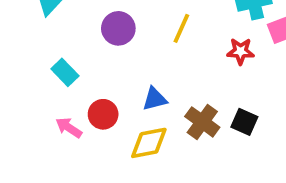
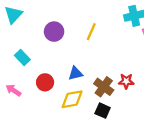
red star: (240, 51) -> (126, 81), moved
black square: (244, 122) -> (103, 111), moved
pink arrow: (69, 128) -> (13, 90), moved

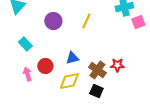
pink arrow: (13, 90) -> (27, 74), moved, turned 40

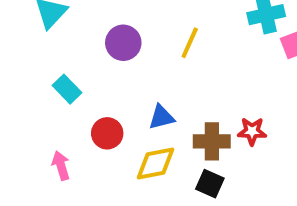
brown cross: (97, 70) -> (212, 141), turned -36
pink arrow: (27, 74) -> (61, 166), moved

